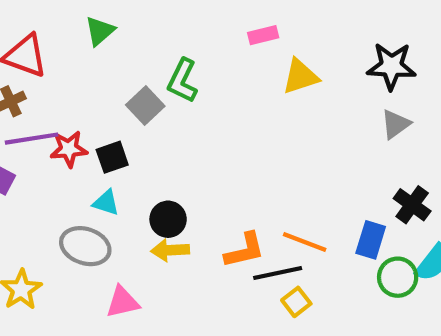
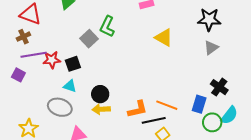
yellow triangle: (300, 77) -> (164, 38), moved, turned 48

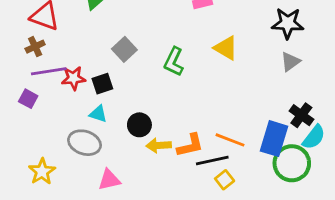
green L-shape: (107, 26) -> (174, 62), moved
blue rectangle: (199, 104) -> (274, 139), size x1.4
yellow arrow: (101, 109) -> (159, 145), moved
cyan semicircle: (229, 115) -> (314, 137), moved
green circle: (212, 122) -> (292, 163), size x1.4

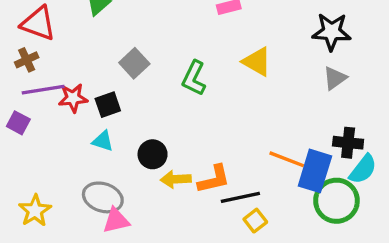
black cross: (301, 115) -> (348, 143), turned -30
orange line: (230, 140) -> (287, 159), moved
gray ellipse: (85, 143) -> (103, 197), moved

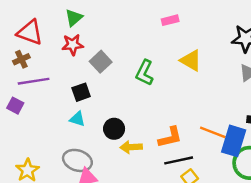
red star: (73, 98) -> (73, 45), moved
orange L-shape: (214, 179) -> (170, 137), moved

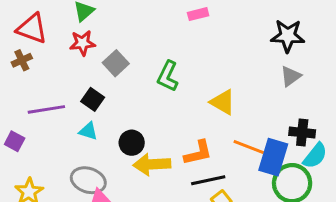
yellow triangle: (191, 60) -> (223, 102), moved
purple line: (34, 81) -> (46, 109), moved
black square: (81, 92) -> (93, 99), turned -36
purple square: (15, 106) -> (15, 141), moved
yellow arrow: (131, 147) -> (152, 164), size x1.4

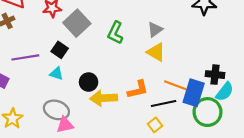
gray square: (116, 63) -> (77, 23), size x1.4
gray triangle: (291, 76) -> (155, 30), moved
black line: (208, 180) -> (164, 103), moved

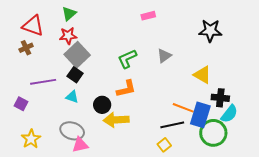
gray square: (77, 23) -> (77, 55), moved
green L-shape: (115, 33) -> (127, 59), turned 40
yellow triangle: (156, 52) -> (202, 75), moved
orange L-shape: (138, 90) -> (126, 89), moved

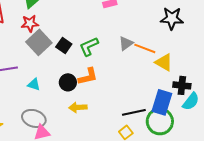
black square: (75, 75) -> (64, 45), moved
black circle: (102, 105) -> (68, 82), moved
orange line: (183, 108) -> (145, 48), moved
yellow arrow: (116, 120) -> (78, 107), size x0.7
green circle: (213, 133) -> (160, 121), moved

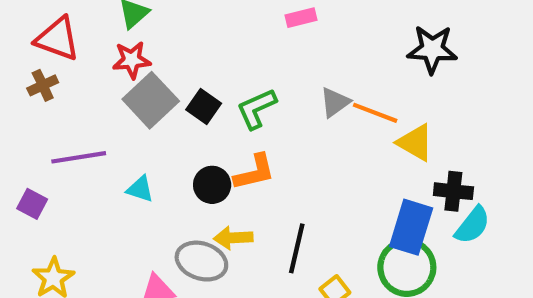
black line: (134, 112) -> (297, 248), moved, turned -65
gray ellipse: (34, 118) -> (201, 261), moved

